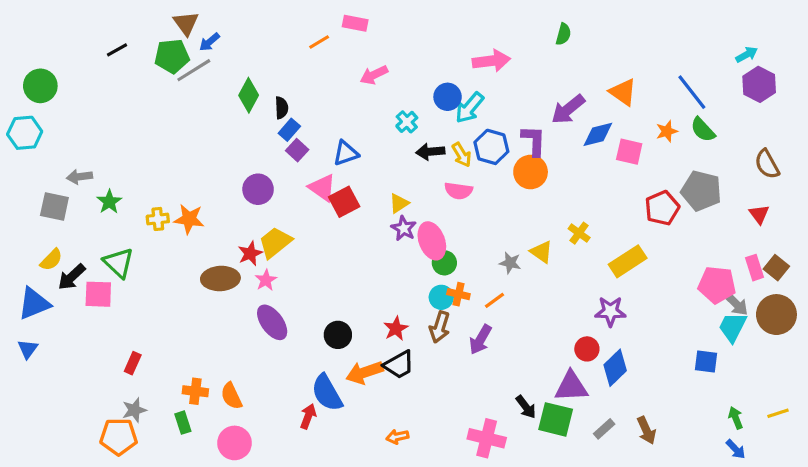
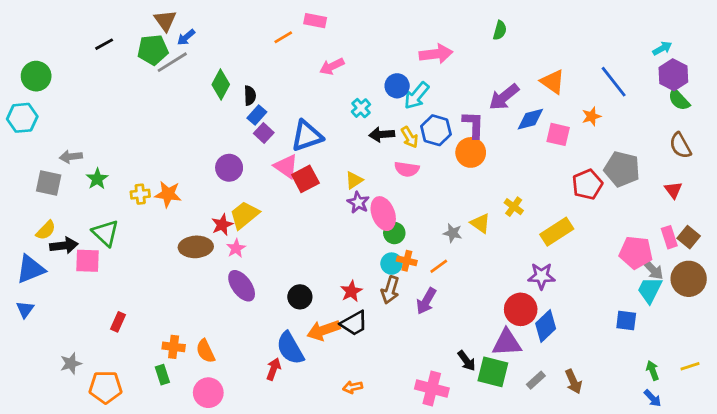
green semicircle: (703, 130) -> (679, 100), moved
blue triangle: (346, 153) -> (307, 136), size x1.4
black arrow: (72, 277) -> (64, 246), turned -144
red circle: (587, 349) -> (521, 309), size x1.5
gray star: (134, 410) -> (71, 364), moved

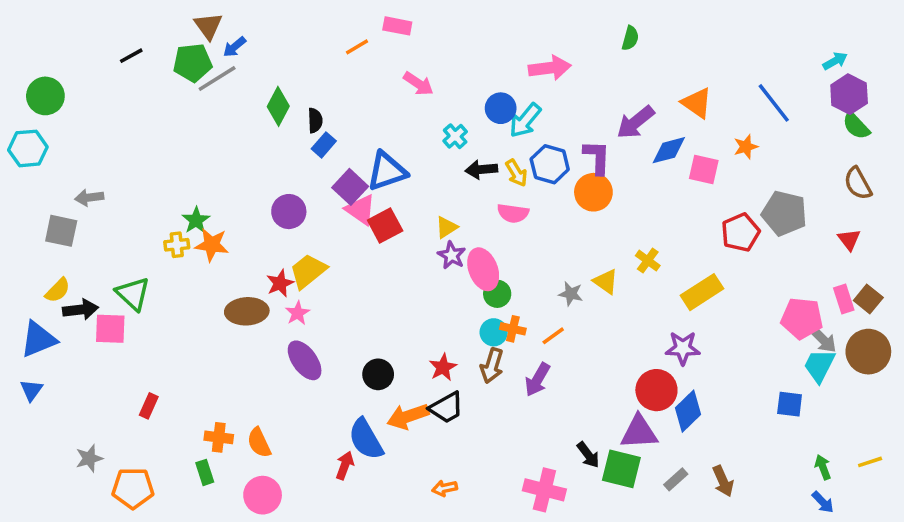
pink arrow: (332, 66) -> (418, 84), turned -120
purple square: (264, 133) -> (350, 187), moved, size x1.4
green star: (97, 179) -> (196, 220), moved

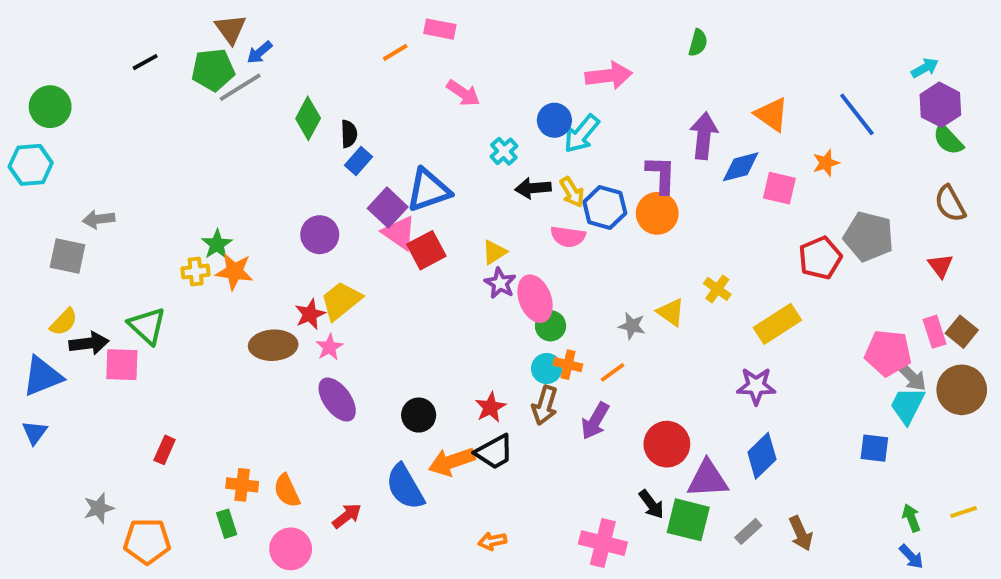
purple arrow: (635, 122) -> (704, 136), turned 135
blue hexagon: (550, 164) -> (605, 208), moved
red circle: (656, 390) -> (667, 444), moved
red arrow: (345, 465) -> (347, 516), moved, turned 32

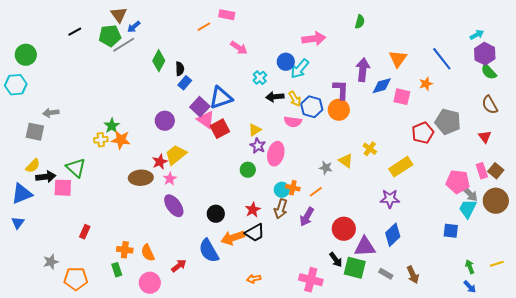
orange triangle: (772, 114) -> (398, 59), turned 30
pink ellipse: (535, 299) -> (276, 154), turned 35
green circle: (551, 326) -> (248, 170), moved
gray rectangle: (748, 531) -> (386, 274), turned 72

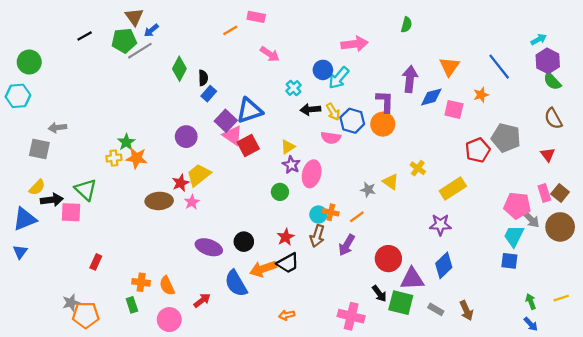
purple ellipse: (174, 206) -> (209, 247), moved, turned -35
cyan trapezoid: (468, 209) -> (514, 236), moved
gray star: (51, 262) -> (71, 303), moved

